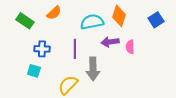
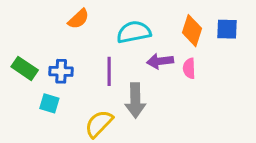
orange diamond: (119, 16) -> (192, 31), moved
blue square: (156, 20) -> (227, 29), turned 35
green rectangle: (25, 21) -> (25, 68), moved

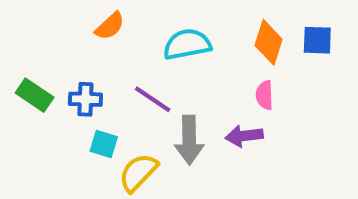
purple arrow: (160, 61) -> (244, 136), moved
purple line: (109, 71) -> (153, 99), turned -56
cyan square: (49, 103) -> (104, 144), moved

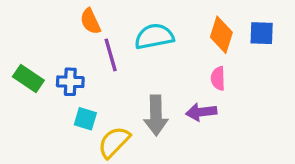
orange semicircle: (110, 26) -> (90, 21), turned 108
purple line: (153, 99) -> (111, 55), moved, turned 40

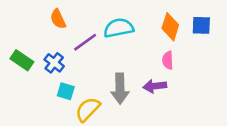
orange semicircle: (90, 21) -> (58, 19), moved
purple line: (111, 55) -> (85, 42), turned 70
blue cross: (70, 82) -> (54, 63), turned 36

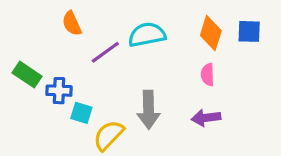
blue cross: (54, 63) -> (59, 91), moved, turned -36
purple arrow: (155, 86) -> (206, 118), moved

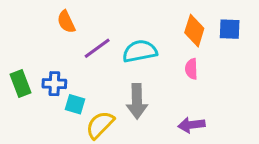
cyan semicircle: (147, 35) -> (140, 51), moved
green rectangle: (27, 75) -> (20, 84), moved, turned 35
purple arrow: (206, 118) -> (191, 125), moved

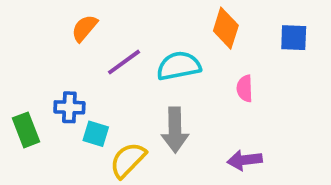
orange semicircle: (66, 22) -> (84, 28), turned 65
orange diamond: (194, 31) -> (226, 28), moved
green rectangle: (20, 84) -> (26, 130), moved

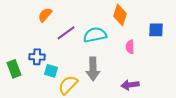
blue square: (294, 38) -> (156, 30), moved

